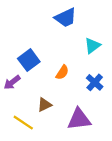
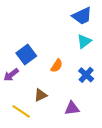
blue trapezoid: (66, 18) -> (82, 16), moved
purple triangle: (79, 119) -> (72, 108), size x0.7

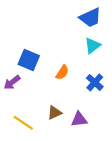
blue square: (26, 55) -> (29, 60), turned -30
brown triangle: (40, 95) -> (54, 113), moved

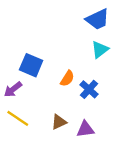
blue cross: (95, 82) -> (89, 89), moved
yellow line: (23, 123) -> (18, 118), moved

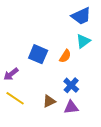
blue square: (31, 65) -> (38, 54), moved
orange semicircle: (67, 79) -> (65, 56), moved
blue cross: (89, 89) -> (71, 85), moved

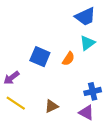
blue cross: (71, 85) -> (93, 91), moved, turned 35
purple triangle: (71, 107) -> (86, 113), moved, turned 35

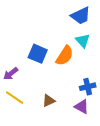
cyan triangle: (87, 43) -> (83, 41), turned -35
orange semicircle: (68, 59) -> (65, 56), size x1.5

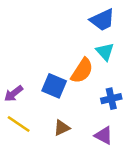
blue square: (38, 54) -> (54, 86), moved
blue cross: (88, 87) -> (111, 99), moved

